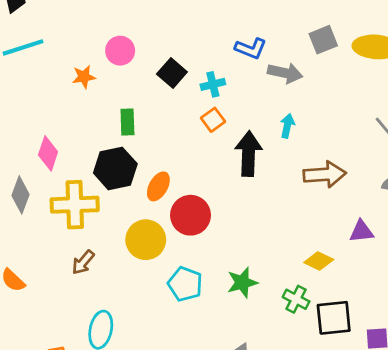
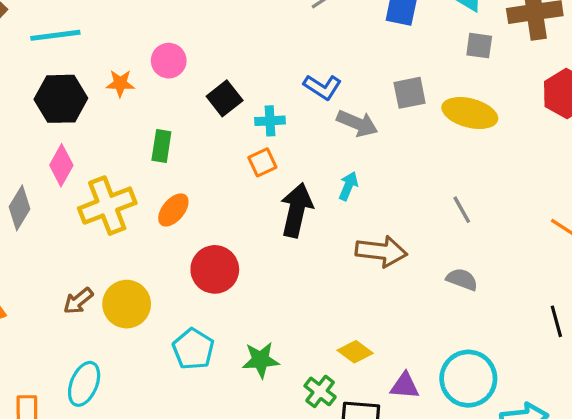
black hexagon: (115, 168) -> (61, 99), moved
orange ellipse: (158, 186) -> (173, 210), moved
yellow cross: (75, 205) -> (107, 206), moved, turned -30
purple triangle: (361, 231) -> (405, 386), moved
yellow circle: (146, 240) -> (127, 304), moved

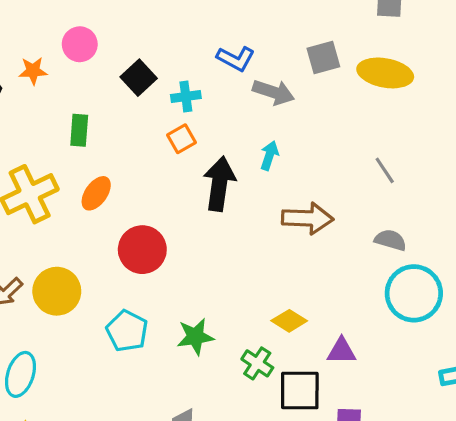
cyan circle: (468, 379) -> (414, 293), moved

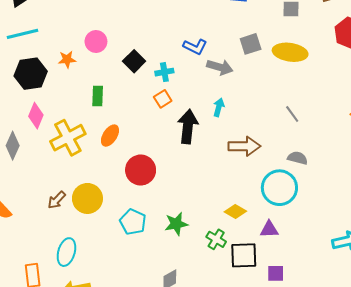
cyan circle: (414, 293) -> (279, 188), moved

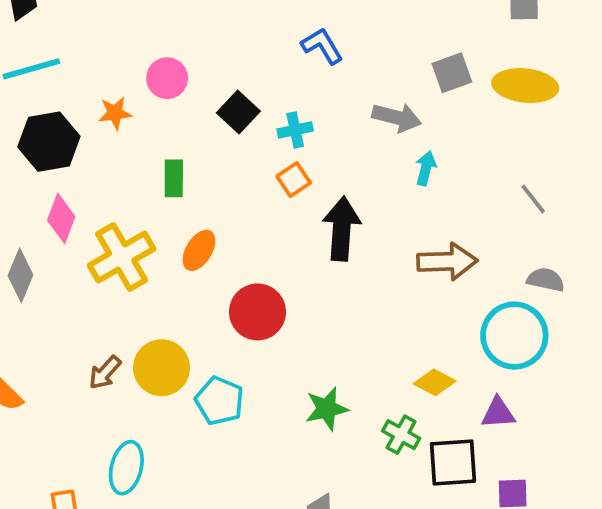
blue L-shape: (195, 47) -> (322, 46), moved, turned -145
cyan arrow: (219, 107) -> (426, 168), moved
cyan pentagon: (133, 222) -> (219, 401), moved

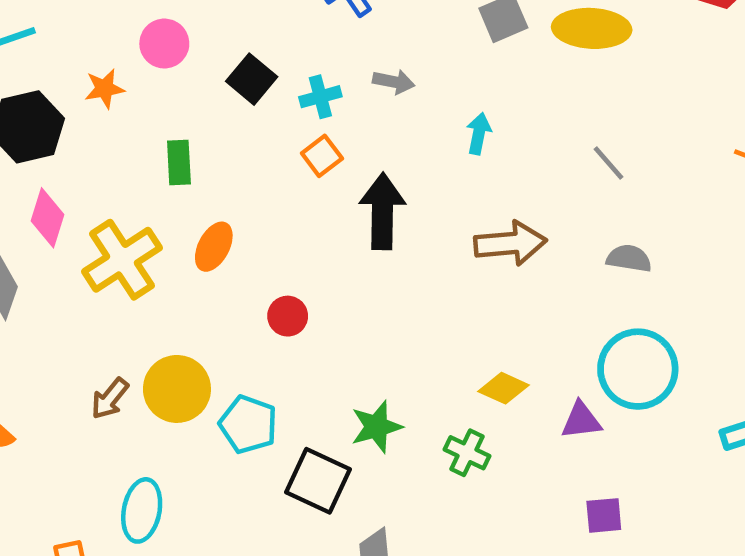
gray arrow: (397, 117) -> (394, 82), moved, size x0.7
red circle: (257, 312) -> (288, 316), size x0.6
cyan circle: (514, 336) -> (638, 369), moved
black square: (453, 463) -> (318, 481), moved, turned 32

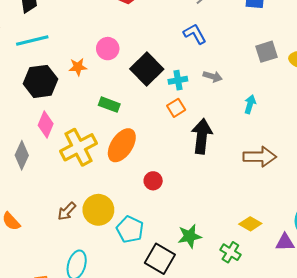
black square: (252, 79) -> (147, 69), size x1.4
green rectangle: (179, 162) -> (109, 105), turned -72
orange ellipse: (214, 247) -> (122, 145), size x1.5

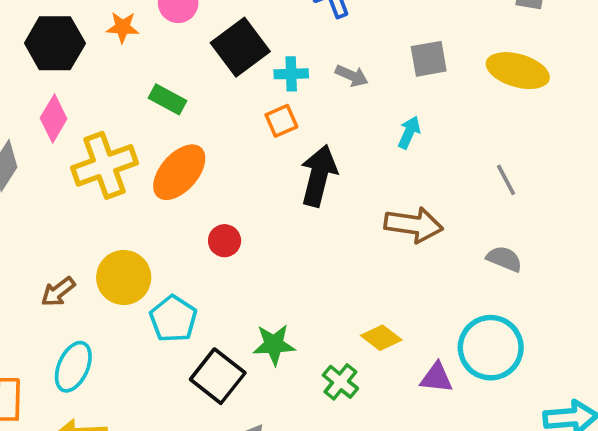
gray square: (267, 52) -> (429, 59), moved
brown arrow: (67, 211) -> (58, 292), moved

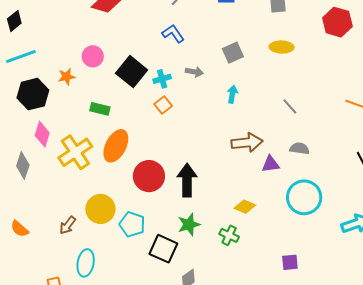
yellow ellipse: (518, 71) -> (282, 47), size x0.7
black arrow: (319, 176) -> (187, 180), moved
red circle: (225, 241) -> (149, 176), size x1.8
purple triangle: (436, 378) -> (271, 164), moved

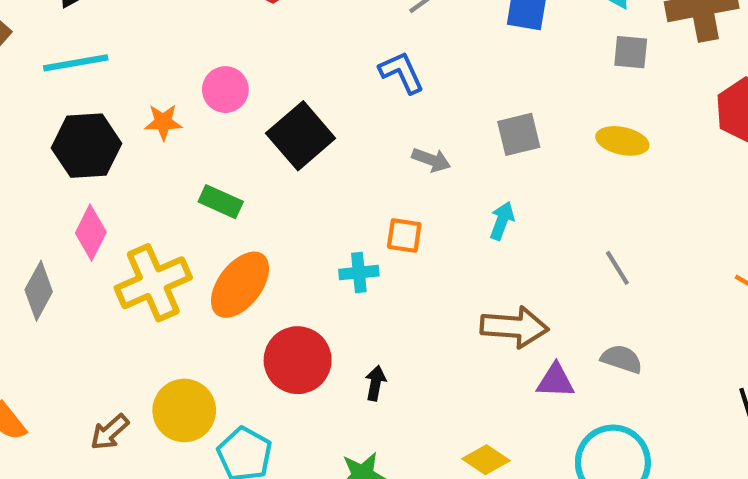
cyan cross: (162, 79) -> (359, 273), moved
orange square: (163, 105) -> (404, 235), moved, turned 36
black arrow: (187, 180) -> (375, 383), size x0.5

